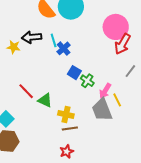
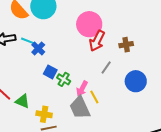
cyan line: (54, 40) -> (28, 41), turned -48

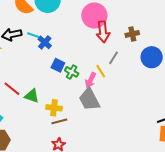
red arrow: (97, 41) -> (103, 32), turned -30
blue circle: (136, 81) -> (152, 57), moved
yellow line: (94, 97) -> (101, 71), moved

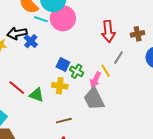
pink circle: (94, 16) -> (63, 18), moved
cyan line: (34, 35) -> (41, 19), moved
blue cross: (45, 42) -> (31, 41), moved
yellow cross: (54, 108) -> (60, 86), moved

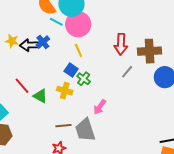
black arrow: (17, 33) -> (30, 45), moved
brown cross: (138, 34) -> (150, 51), size x1.6
yellow line: (106, 71) -> (78, 50), moved
pink arrow: (95, 80) -> (100, 107), moved
gray trapezoid: (94, 99) -> (85, 130), moved

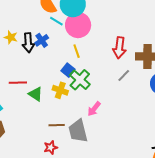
black arrow: (30, 45) -> (28, 43), turned -96
green cross: (84, 79) -> (80, 80), size x1.5
red line: (22, 86) -> (18, 83), turned -54

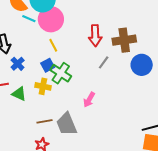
blue cross: (42, 40) -> (18, 64), moved
blue square: (68, 70) -> (48, 65), turned 32
pink arrow: (94, 109) -> (89, 100), moved

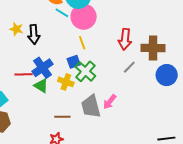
blue cross: (18, 64) -> (43, 68), moved, size x1.5
gray trapezoid: (67, 124) -> (91, 106), moved

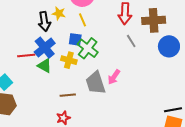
yellow star: (16, 29) -> (59, 13), moved
black arrow: (34, 34) -> (44, 22), moved
blue square: (74, 62) -> (75, 39), turned 32
gray line: (129, 67) -> (131, 41), turned -72

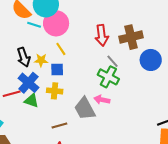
yellow star: (59, 13) -> (41, 60), moved
green cross: (88, 48) -> (108, 77), moved
pink arrow: (114, 77) -> (102, 100), turned 77

